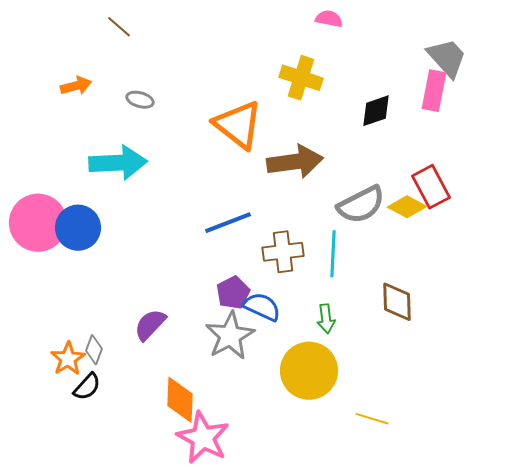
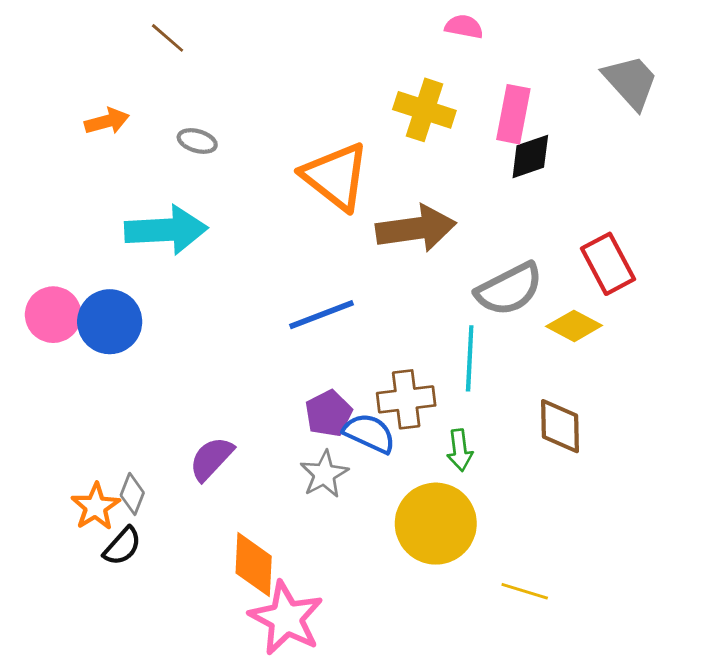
pink rectangle: (434, 91) -> (513, 114), moved
yellow diamond: (407, 207) -> (574, 326), moved
pink circle: (38, 223) -> (53, 315), size x0.7
brown cross: (283, 252) -> (406, 399), moved
gray star: (230, 336) -> (324, 474), size x0.7

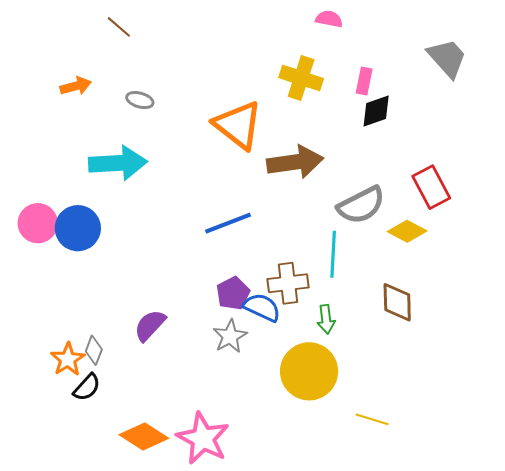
pink rectangle: (513, 114) -> (364, 81), size x0.7
orange diamond: (254, 565) -> (144, 436), moved, turned -60

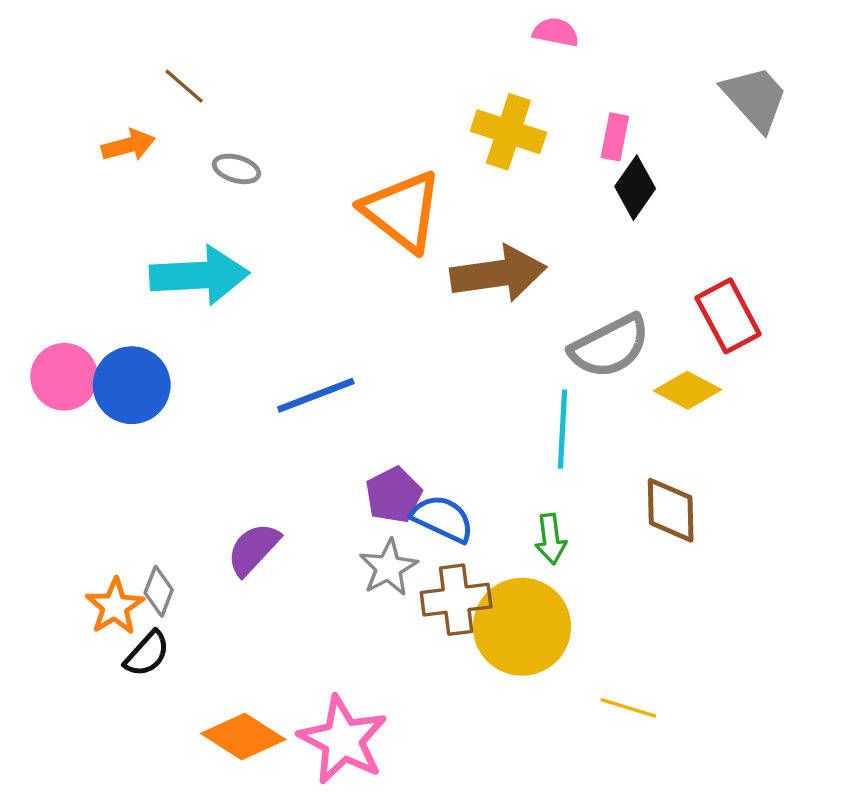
brown line: (119, 27) -> (184, 86), moved
black diamond: (376, 111) -> (635, 188), turned -36
blue line: (228, 223) -> (316, 395), moved
brown cross: (288, 283) -> (456, 600), moved

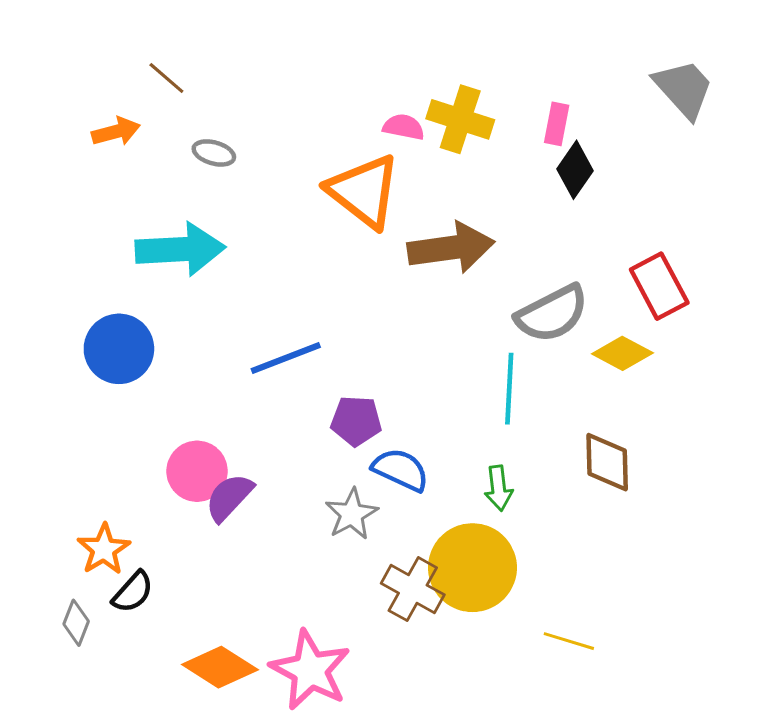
pink semicircle: (556, 32) -> (404, 127), moved
pink circle: (64, 377) -> (197, 471), moved
purple pentagon: (394, 495) -> (356, 421), moved, turned 30
gray diamond: (159, 591) -> (76, 623), moved
brown cross: (456, 600) -> (413, 589), moved, turned 36

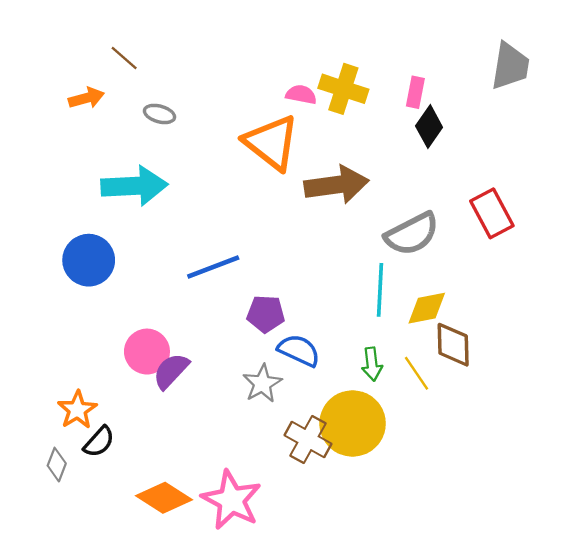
gray trapezoid: (684, 89) -> (510, 66), turned 51
yellow diamond: (622, 353) -> (427, 308), moved, turned -39
yellow line: (569, 641) -> (416, 373), moved, turned 39

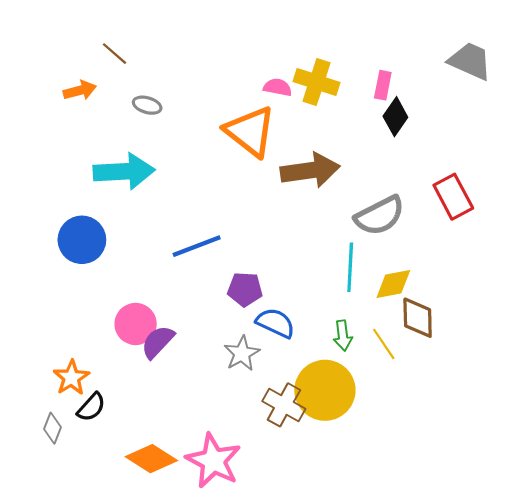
gray trapezoid: (510, 66) -> (470, 61), turned -75

